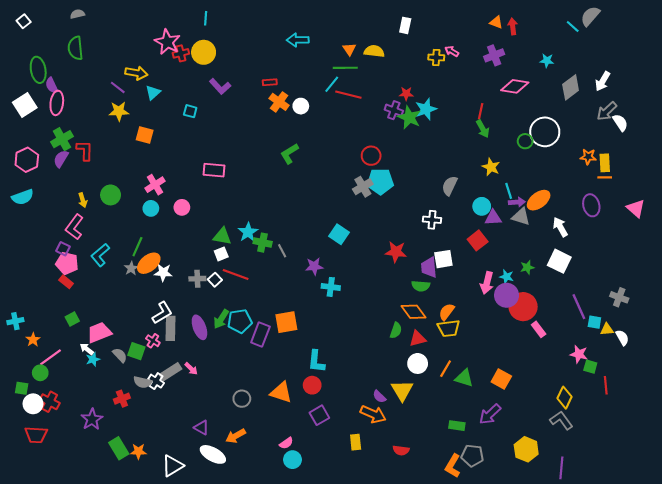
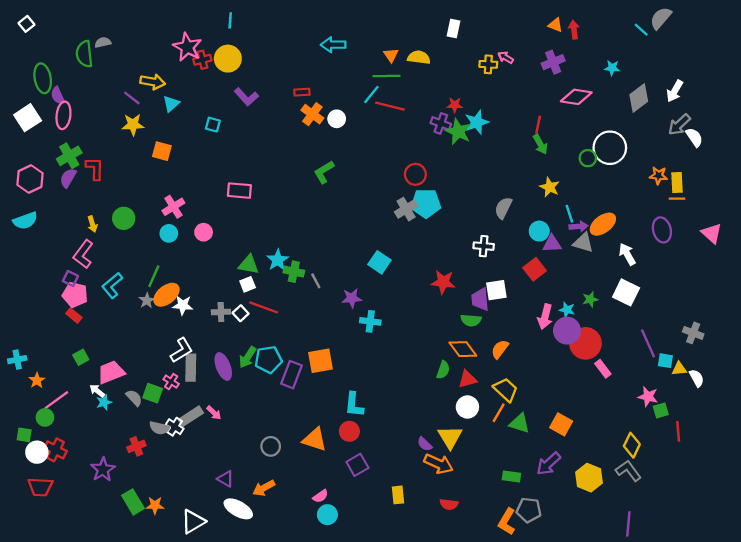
gray semicircle: (77, 14) -> (103, 42), moved
yellow trapezoid: (449, 328) -> (506, 390), moved, turned -130
green square: (590, 367) -> (661, 410), turned -32
orange arrow: (373, 414) -> (439, 464), moved
yellow hexagon: (526, 449) -> (589, 478), moved

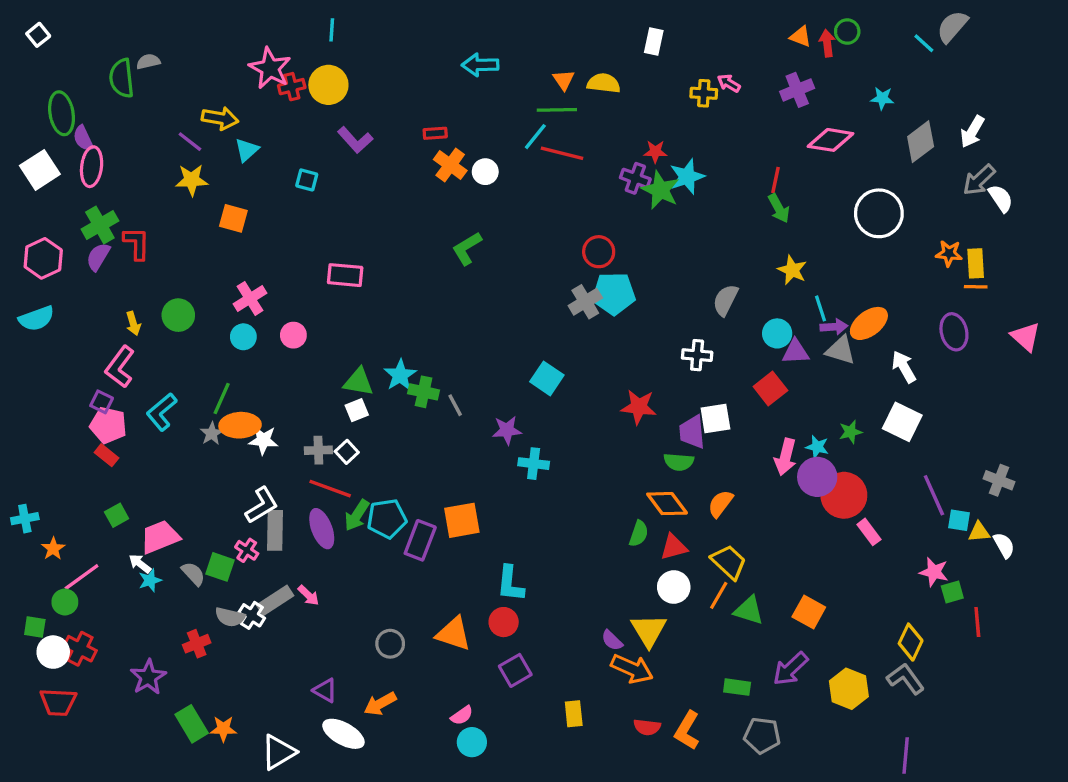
green circle: (588, 158) -> (847, 32), moved
orange ellipse: (167, 295) -> (240, 425), turned 36
red line: (264, 307) -> (330, 489), moved
orange L-shape: (507, 522) -> (687, 730), moved

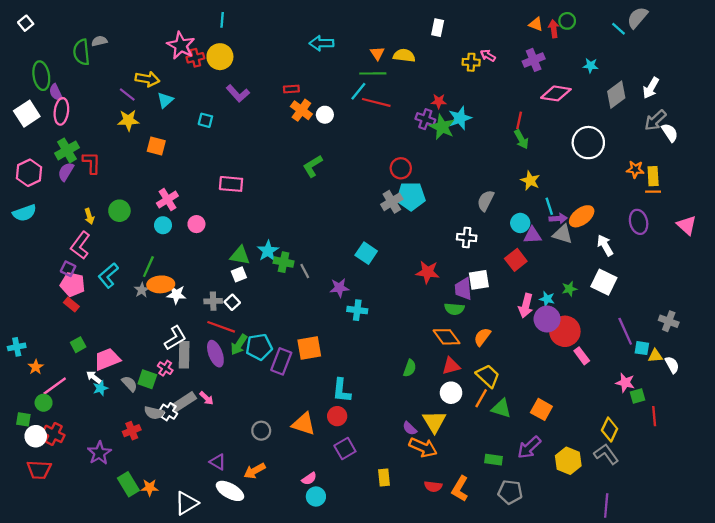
green semicircle: (639, 534) -> (410, 368), moved

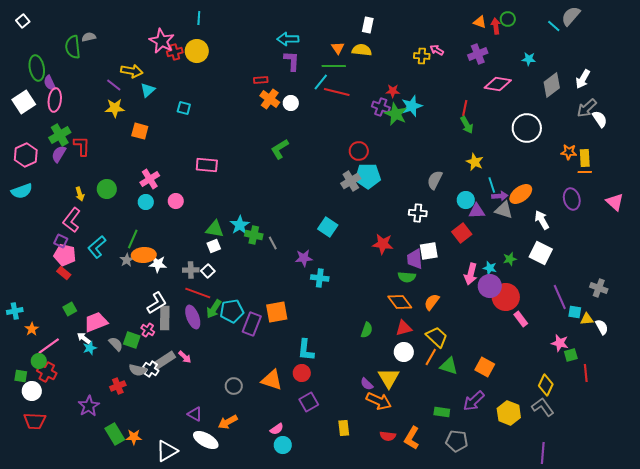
white rectangle: (438, 28) -> (368, 25), moved
purple L-shape: (238, 93) -> (292, 61), moved, turned -135
red cross: (54, 434) -> (47, 372), moved

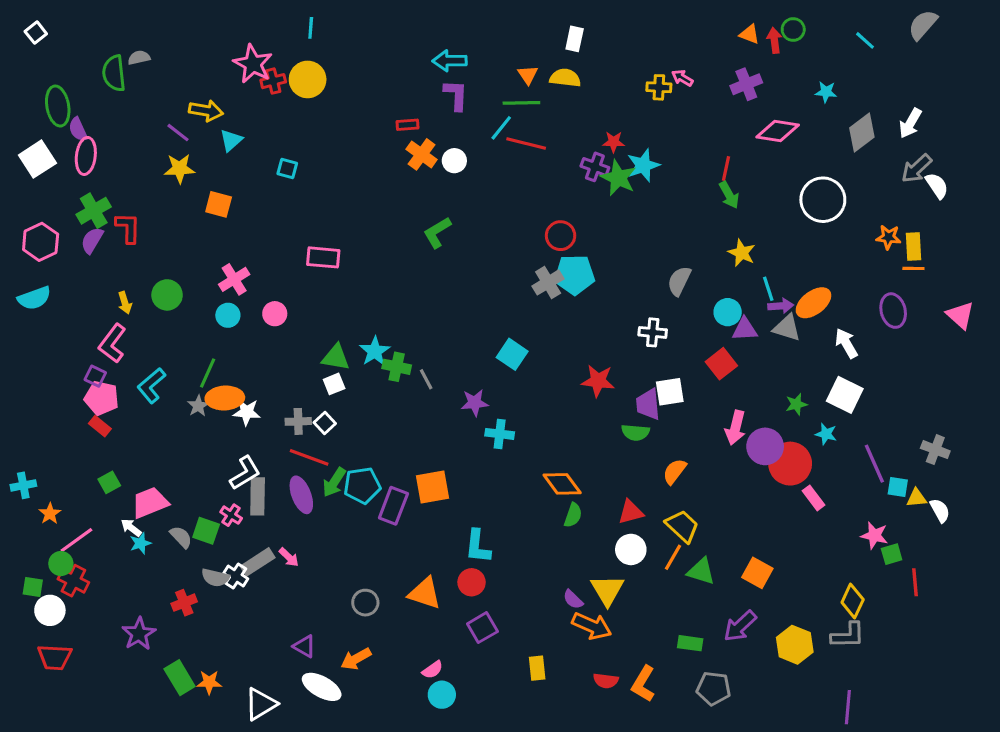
gray semicircle: (571, 16) -> (923, 25), moved
cyan star: (490, 268) -> (826, 434), moved
orange diamond: (400, 302) -> (562, 484), moved
gray L-shape: (543, 407) -> (848, 635), turned 125

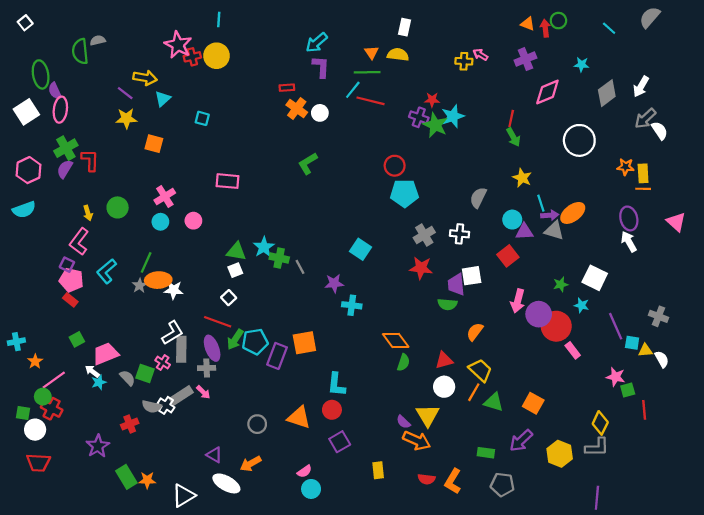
cyan arrow: (450, 61) -> (317, 43), turned -40
pink diamond: (778, 131) -> (547, 92), turned -32
gray cross: (548, 282) -> (424, 235), moved
white arrow: (846, 343) -> (629, 242), moved
gray cross: (298, 421) -> (207, 368), moved

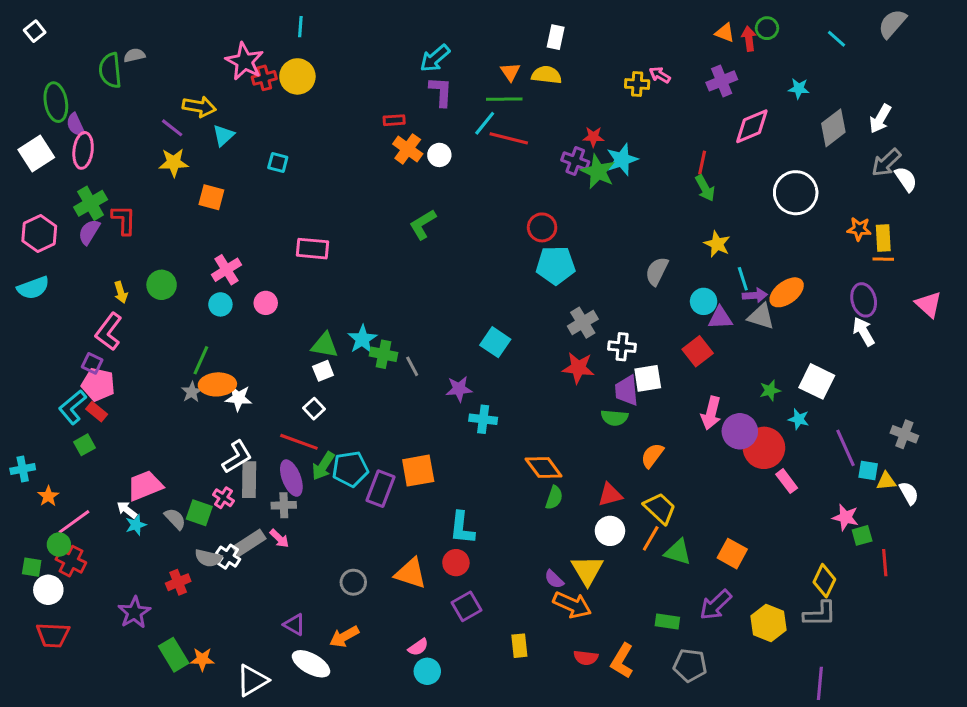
white cross: (459, 234) -> (622, 347), moved
cyan L-shape: (107, 271) -> (72, 407), moved
green square: (77, 339) -> (85, 445), moved

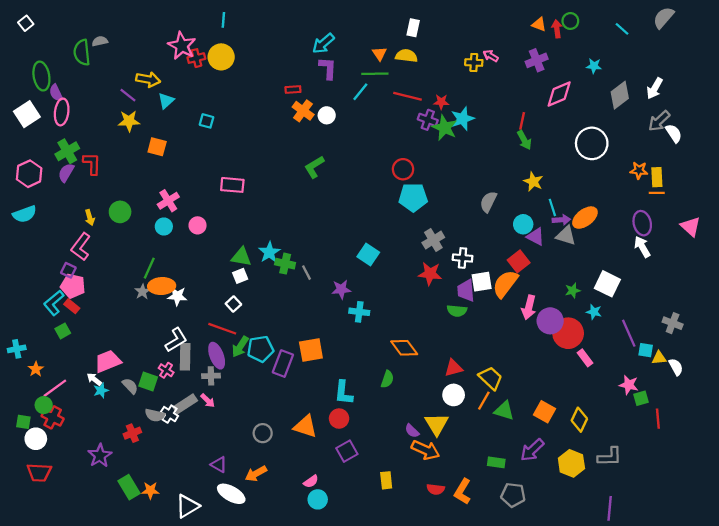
red line: (509, 138) -> (408, 96), moved
purple triangle: (720, 318) -> (536, 237), turned 30
orange semicircle: (652, 455) -> (505, 284), moved, size x1.5
green semicircle: (554, 498) -> (387, 379), moved
yellow diamond: (824, 581) -> (579, 420), moved

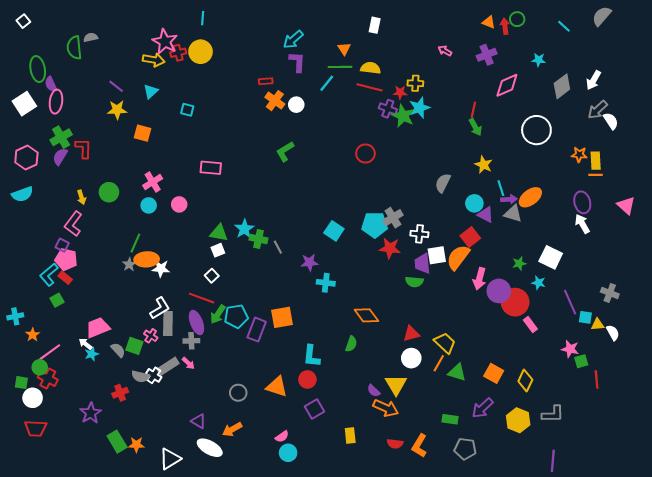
yellow semicircle: (406, 56) -> (371, 68), moved
yellow cross: (474, 63) -> (415, 83), moved
yellow arrow: (148, 79) -> (154, 60), moved
cyan pentagon: (413, 197) -> (375, 225), moved

